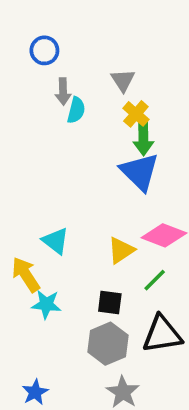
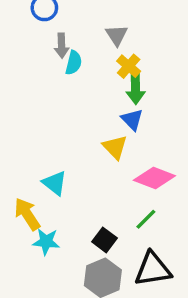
blue triangle: (140, 172) -> (132, 120), size x0.6
yellow triangle: (121, 250) -> (115, 147), moved, turned -40
black square: (110, 303) -> (105, 240), turned 30

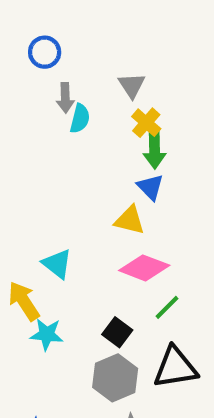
yellow triangle: (115, 147) -> (130, 220), turned -32
pink diamond: (154, 178) -> (144, 268), moved

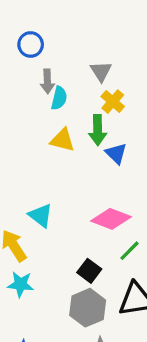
green arrow: (155, 150) -> (98, 130), moved
yellow triangle: (130, 220) -> (62, 140), moved
cyan star: (47, 334) -> (21, 284), moved

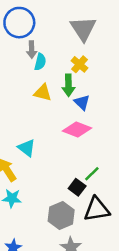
blue circle: (31, 45) -> (19, 23), size x1.6
gray triangle: (101, 71) -> (83, 29), moved, size x1.6
pink diamond: (111, 219) -> (77, 129), moved
black square: (89, 271) -> (77, 187), moved

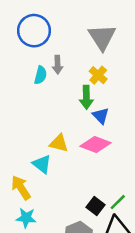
gray arrow: (32, 50) -> (58, 65), moved
cyan semicircle: (40, 62) -> (41, 75), moved
yellow triangle: (43, 93) -> (59, 143), moved
green line: (92, 174) -> (118, 202), moved

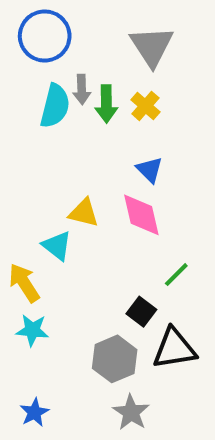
cyan semicircle: (41, 75) -> (55, 106), size x1.5
green arrow: (86, 97) -> (106, 104), moved
pink diamond: (96, 144) -> (141, 215), turned 56
green line: (118, 202) -> (176, 275), moved

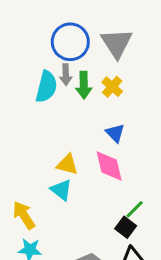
blue circle: (45, 36) -> (70, 42), moved
cyan triangle: (57, 246) -> (61, 190), moved
black square: (141, 312) -> (126, 227), moved

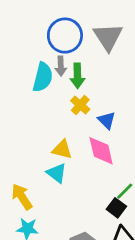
yellow cross: (112, 87) -> (80, 105), moved

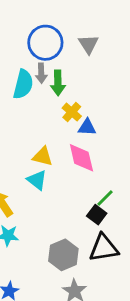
gray triangle: (108, 37) -> (88, 44), size x0.7
yellow cross: (80, 105) -> (72, 112), moved
blue triangle: (107, 120) -> (87, 127), turned -42

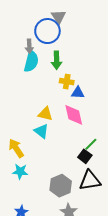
gray triangle: (88, 44) -> (59, 17), moved
gray arrow: (41, 73) -> (29, 46), moved
yellow cross: (72, 112) -> (67, 82), turned -32

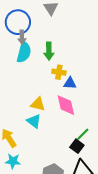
blue circle: (47, 31) -> (18, 22), moved

